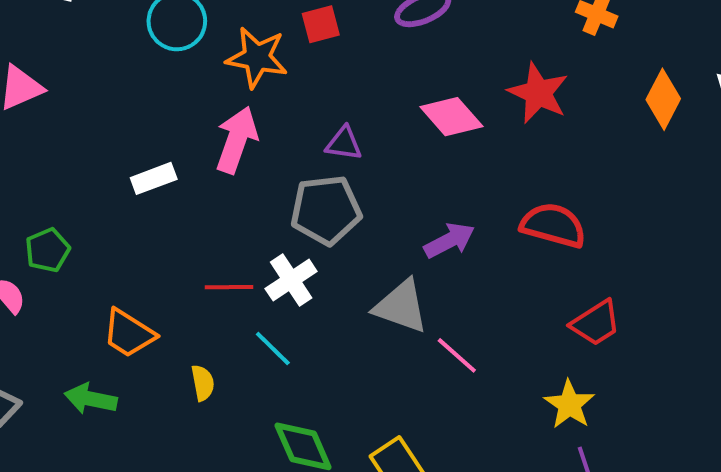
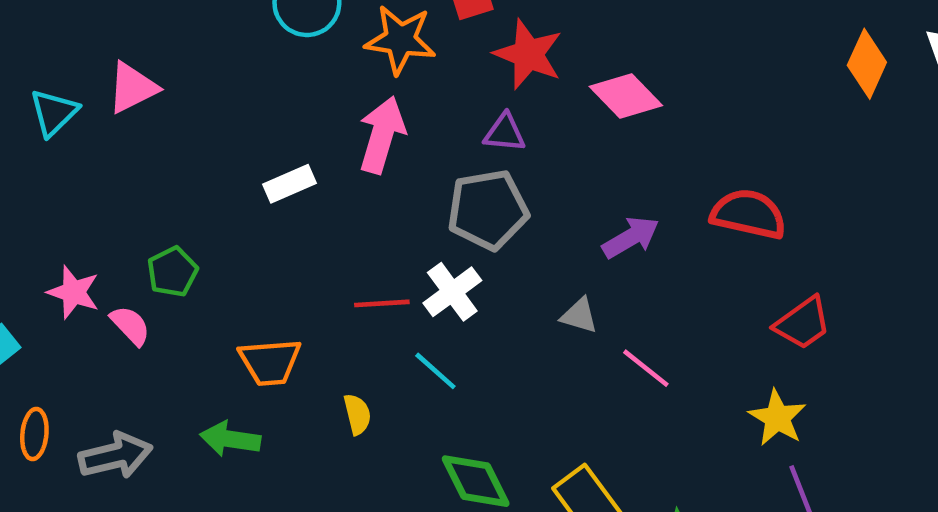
red star: (538, 93) -> (528, 54), moved
gray triangle: (401, 306) -> (579, 316), size x0.6
orange trapezoid: (129, 333) -> (270, 362), turned -34

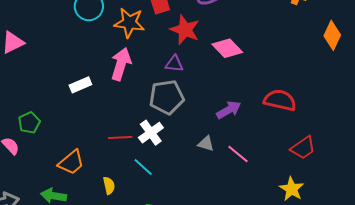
orange trapezoid: (270, 362) -> (71, 162), turned -36
pink line: (646, 368) -> (238, 154), moved

